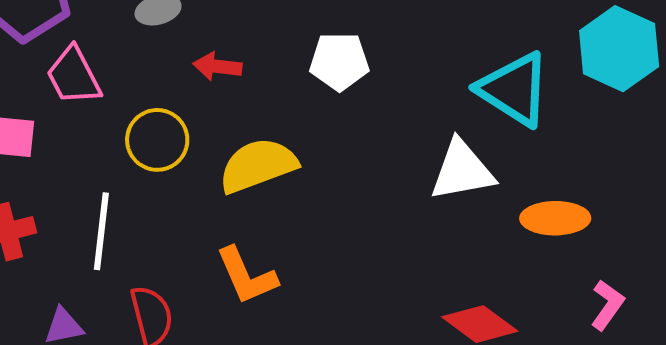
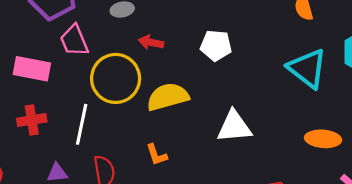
yellow circle: (157, 140) -> (116, 78), size x1.5
white triangle: (462, 170) -> (234, 127), moved
orange L-shape: (247, 276) -> (157, 155), size x0.7

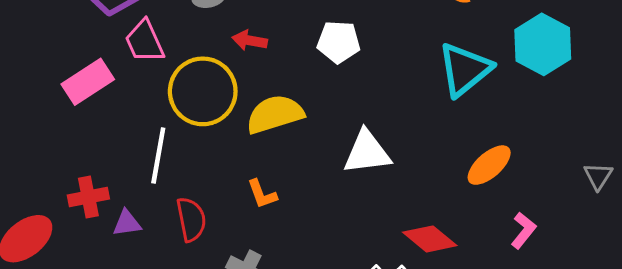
cyan triangle: (307, 68) -> (465, 69), turned 45
pink rectangle: (32, 69) -> (88, 82), turned -42
red cross: (32, 120) -> (88, 197), moved
orange ellipse: (323, 139) -> (489, 165), turned -44

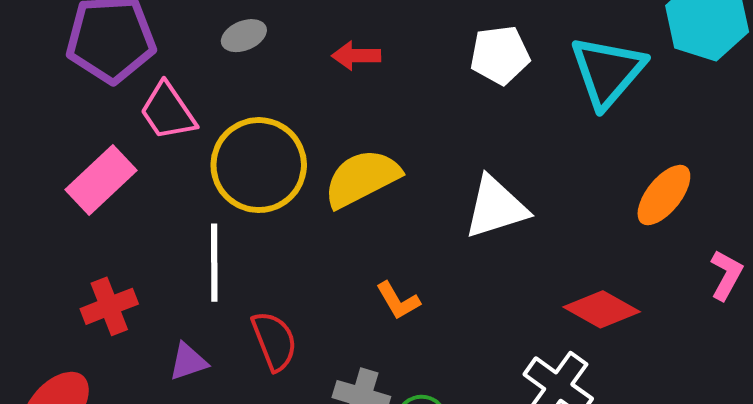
red arrow: (250, 40) -> (356, 56), moved
white pentagon: (339, 42) -> (500, 55), moved
orange L-shape: (262, 194) -> (398, 301), moved
red cross: (88, 197) -> (109, 306), moved

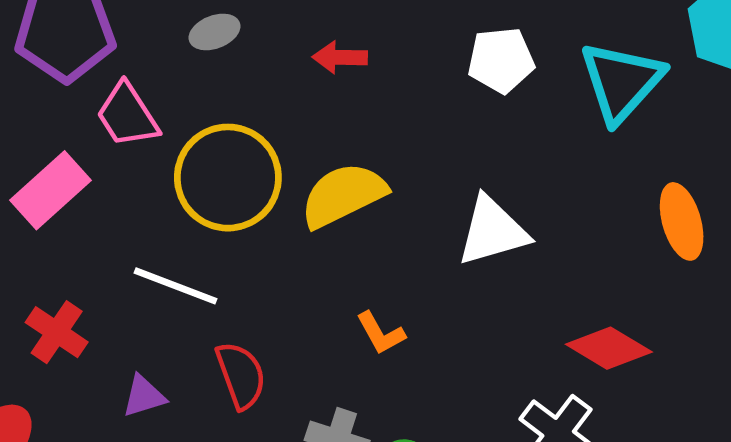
orange ellipse: (664, 195) -> (682, 221), turned -56
white line: (214, 263) -> (175, 286), turned -70
red cross: (109, 306) -> (57, 332), turned -36

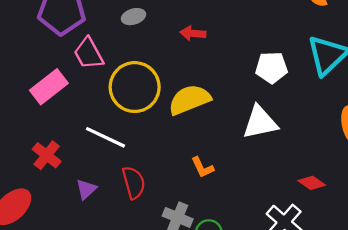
white pentagon: (501, 60) -> (272, 68), moved
red diamond: (609, 348) -> (312, 183), size x0.7
purple triangle: (144, 396) -> (86, 189), turned -30

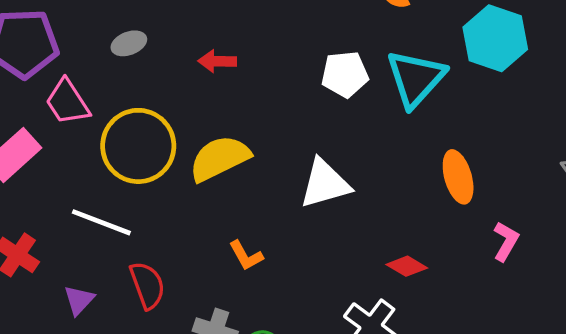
white pentagon: (272, 68) -> (345, 74), moved

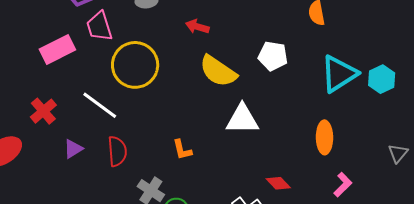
cyan hexagon: (495, 38) -> (382, 79), moved, size x0.7
cyan triangle: (416, 78) -> (339, 74), moved
yellow semicircle: (220, 158) -> (218, 71), moved, turned -135

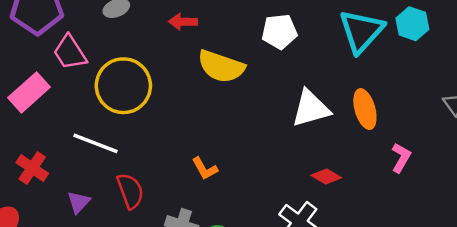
white triangle: (242, 119) -> (311, 109), moved

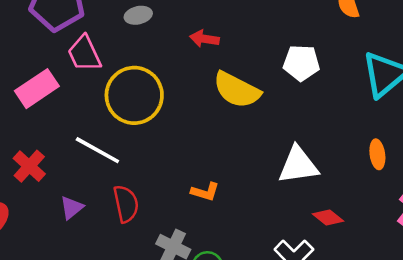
white triangle: (311, 109) -> (298, 165), moved
orange ellipse: (365, 109) -> (377, 154), size x0.7
orange L-shape: (205, 169) -> (205, 192), turned -52

